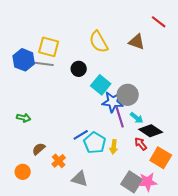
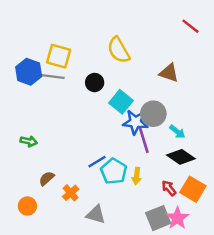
brown triangle: (137, 42) -> (169, 73), moved
cyan arrow: (137, 118) -> (177, 132), moved
red arrow: (141, 144) -> (169, 188), moved
gray square: (132, 182) -> (158, 218), turned 35
pink star: (148, 182) -> (177, 218), turned -30

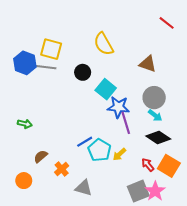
gray circle: (153, 114) -> (154, 98), moved
yellow arrow: (137, 176) -> (119, 154), turned 40

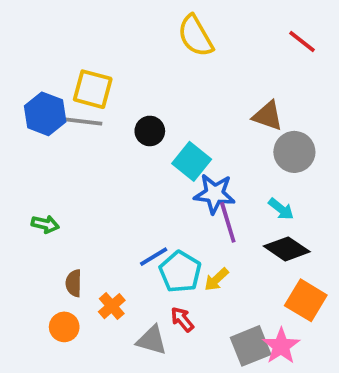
yellow semicircle: (104, 44) -> (195, 36), moved
gray circle: (154, 98) -> (294, 152), moved
brown semicircle: (41, 156) -> (74, 283), turned -48
red arrow: (148, 165) -> (182, 319), moved
orange circle: (24, 181) -> (64, 327), moved

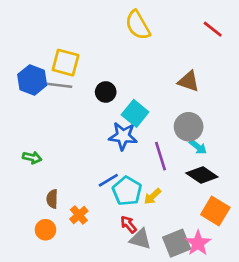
gray circle: (294, 152) -> (189, 127), moved
blue star: (214, 194) -> (123, 136), moved
gray triangle: (152, 340) -> (140, 239), moved

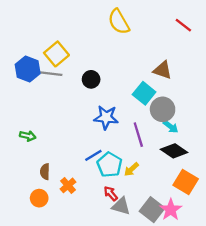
yellow square: (66, 63) -> (56, 54), turned 35
cyan square: (135, 113) -> (144, 93), moved
gray square: (177, 243) -> (152, 210), turned -30

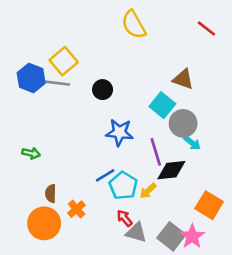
black diamond: (174, 151) -> (171, 170), moved, turned -40
orange circle: (39, 198) -> (44, 223), size x1.6

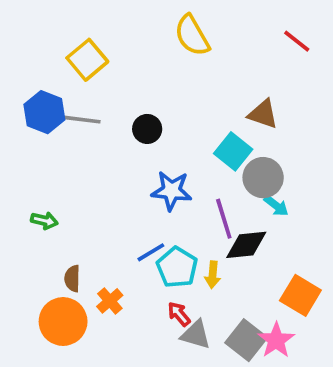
yellow square: (64, 61) -> (87, 60), moved
yellow arrow: (148, 191) -> (213, 275), turned -42

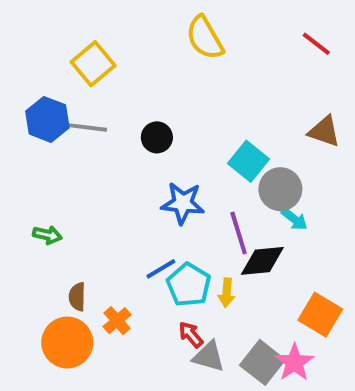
brown triangle: (263, 114) -> (324, 131), moved

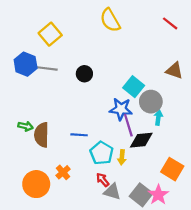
blue star: (183, 203) -> (121, 109), moved
cyan arrow: (294, 219) -> (158, 118), turned -120
blue line: (161, 269) -> (79, 135), moved, turned 35
brown semicircle: (77, 297) -> (42, 135), moved, size x1.6

